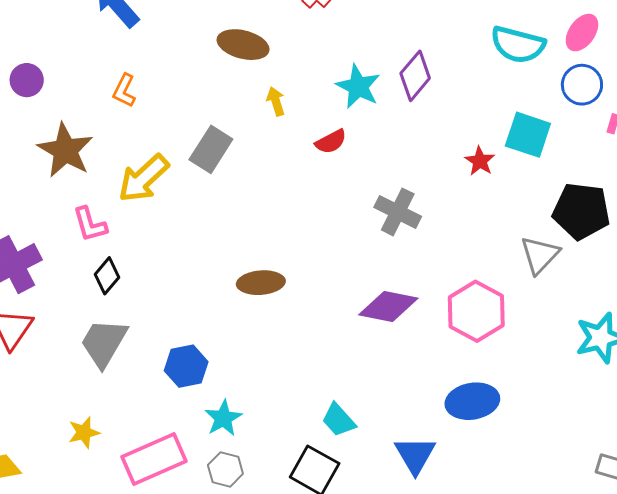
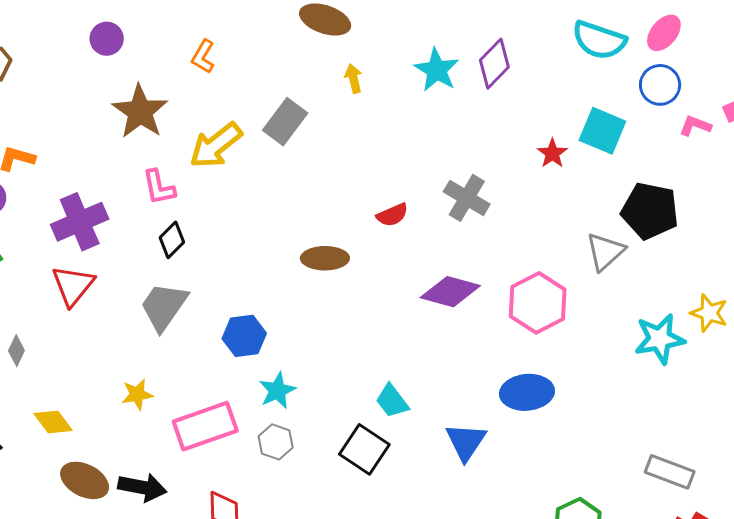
red semicircle: (331, 142) -> (392, 215), moved

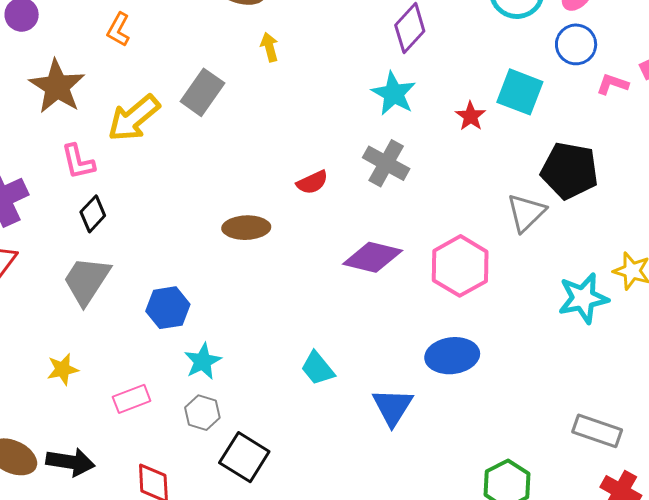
cyan star: (437, 70) -> (394, 94), moved
pink rectangle: (205, 426) -> (132, 399), size x0.6
black square: (364, 449) -> (244, 457), moved

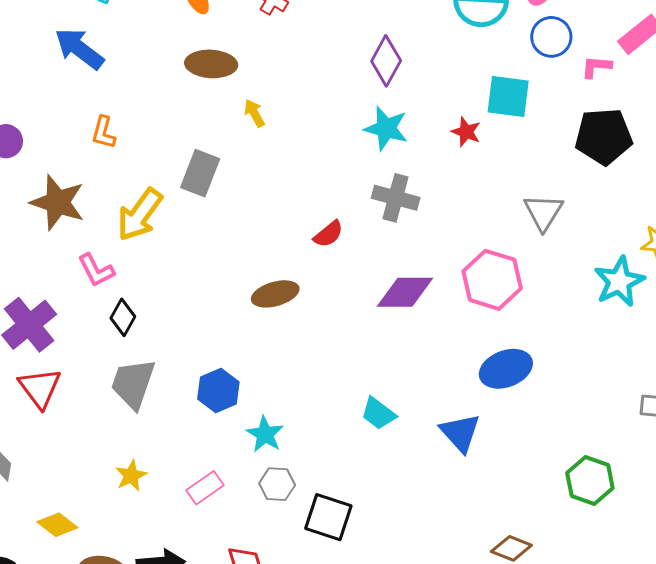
black pentagon: (570, 171) -> (604, 136), moved

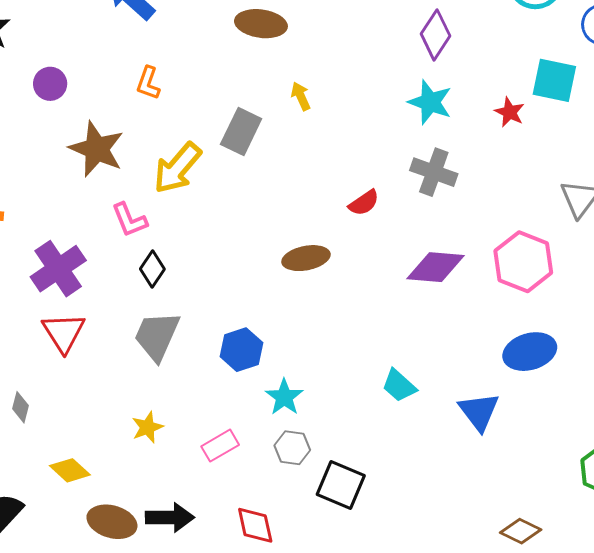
yellow arrow: (254, 113) -> (301, 96), moved

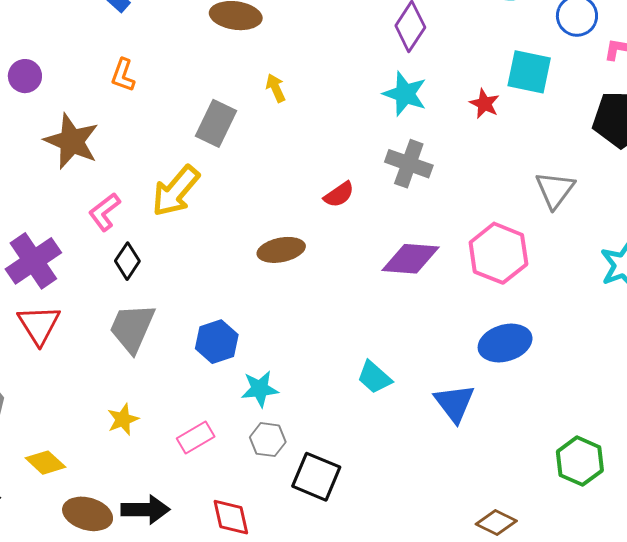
yellow arrow: (177, 168) -> (176, 191), moved
pink L-shape: (129, 220) -> (104, 212), turned 75
cyan star: (284, 397) -> (260, 389), turned 30

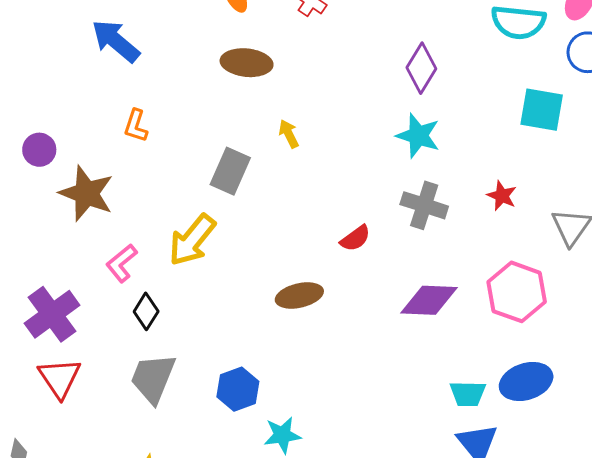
purple circle: (25, 76) -> (39, 150), moved
red star: (484, 104) -> (502, 196), moved
cyan trapezoid: (374, 377) -> (468, 394), moved, turned -39

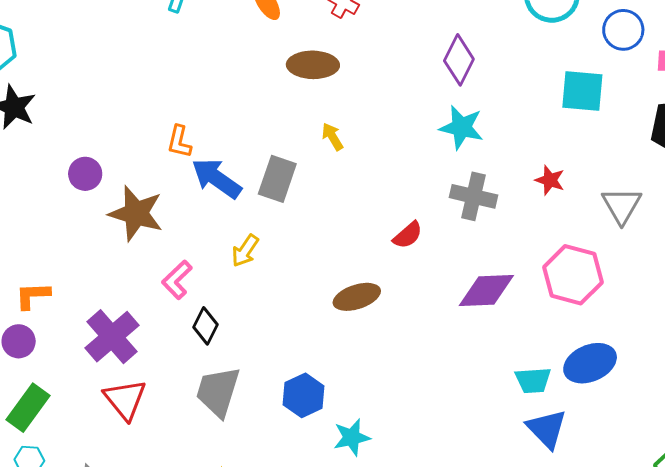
blue arrow: (116, 41) -> (217, 178), moved
brown ellipse: (247, 63) -> (313, 65), moved
yellow arrow: (192, 240) -> (245, 251), size x0.6

